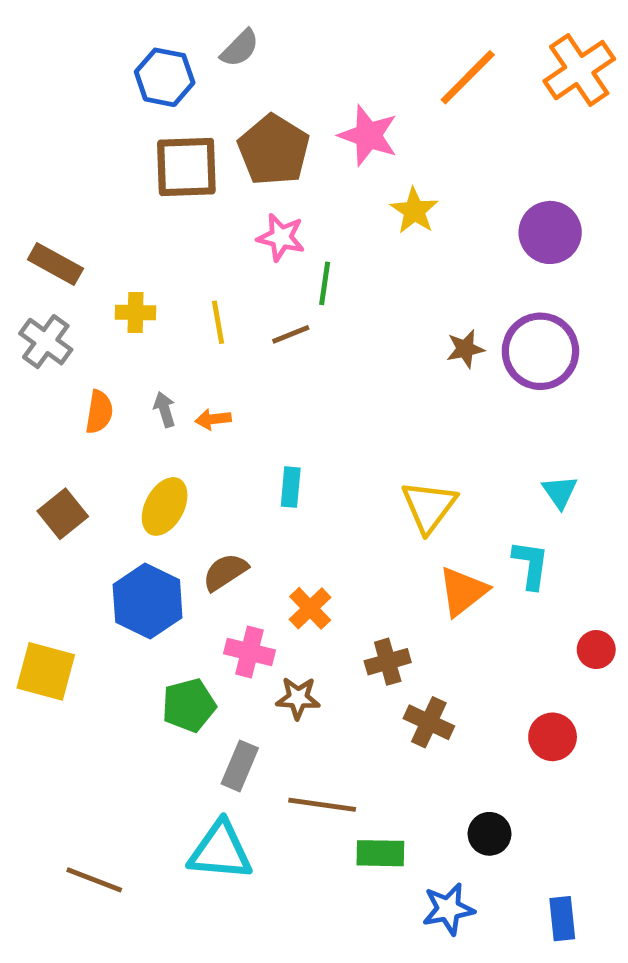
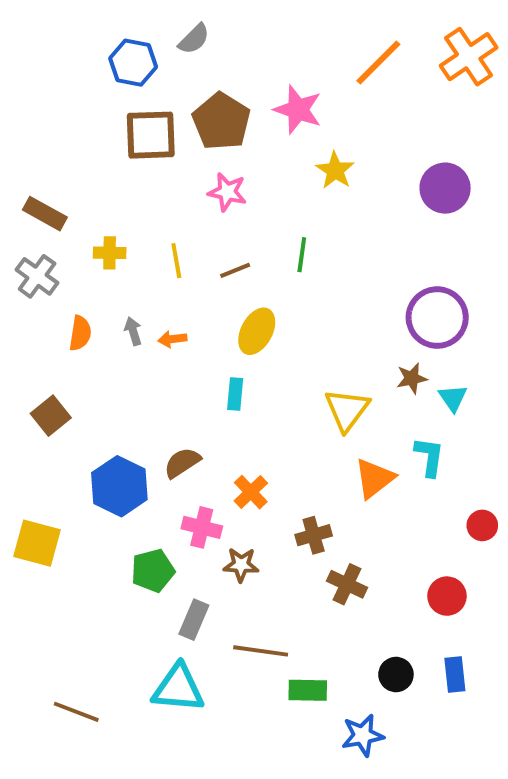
green line: (325, 283) -> (302, 255), moved
brown star: (465, 349) -> (412, 378), moved
purple circle: (540, 351) -> (437, 318), moved
yellow ellipse: (165, 506) -> (257, 331), moved
blue rectangle: (562, 919) -> (455, 675), moved

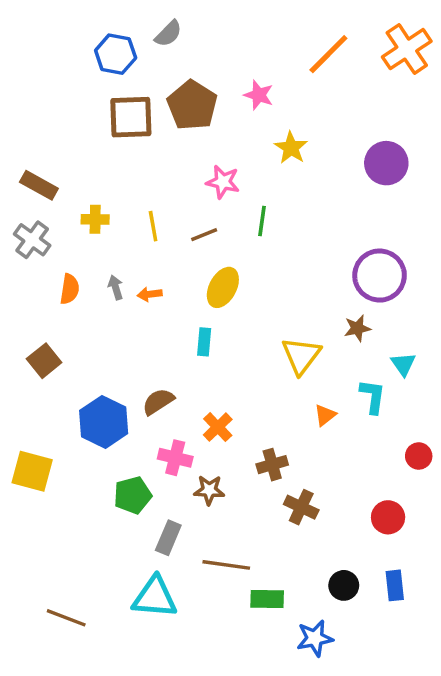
pink star: (298, 110) -> (259, 95), size x0.7
pink star: (227, 192) -> (223, 182), moved
cyan triangle: (453, 398) -> (403, 364), moved
orange triangle: (374, 478) -> (325, 415), size x0.6

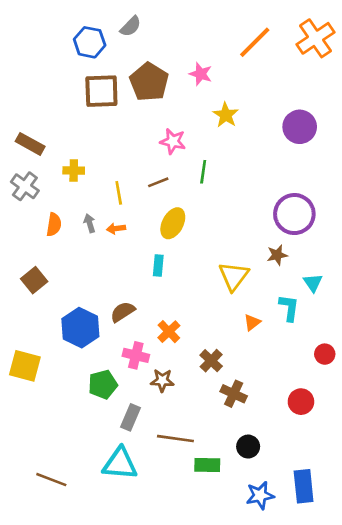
yellow line: (153, 226) -> (119, 193), moved
brown cross: (272, 465) -> (211, 361), turned -30
black circle: (344, 585) -> (248, 447), moved
blue rectangle: (395, 585) -> (304, 486), moved, size x1.4
blue star: (315, 638) -> (260, 495), moved

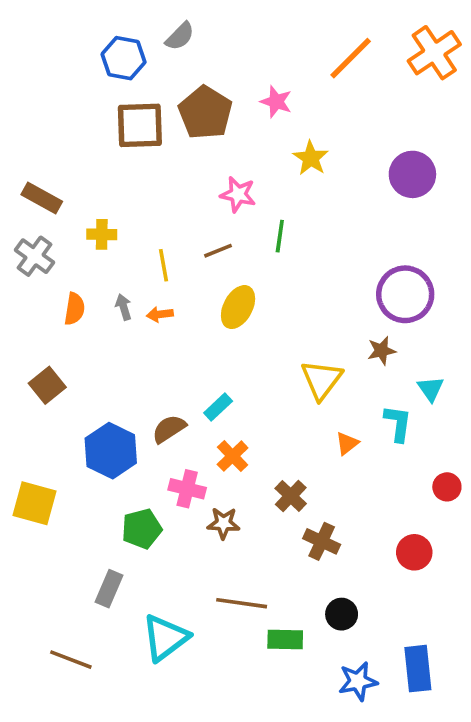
cyan rectangle: (158, 266) -> (218, 407), moved, turned 42
gray rectangle: (131, 417) -> (109, 589), moved
cyan triangle: (120, 464) -> (165, 638), turned -42

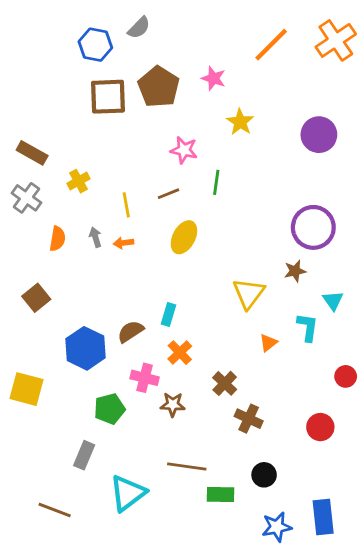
yellow cross: (102, 234) -> (78, 181), turned -30
cyan rectangle: (218, 407) -> (168, 315), turned -30

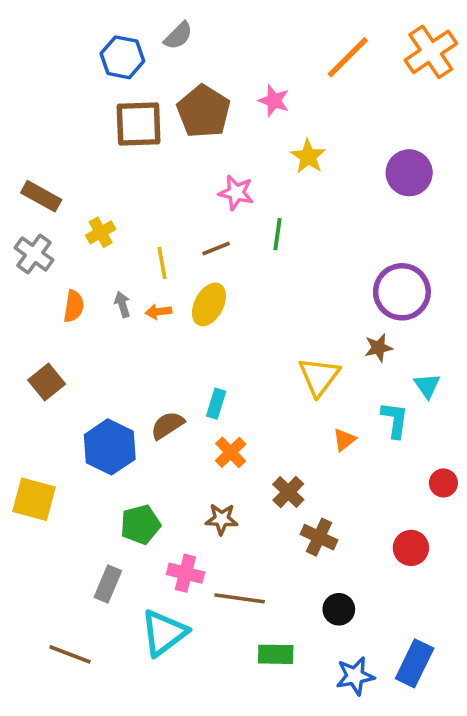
yellow ellipse: (184, 237) -> (209, 304), moved
pink cross: (145, 378) -> (185, 573), moved
green rectangle: (220, 495) -> (276, 654), moved
blue rectangle: (323, 517) -> (415, 663), turned 32

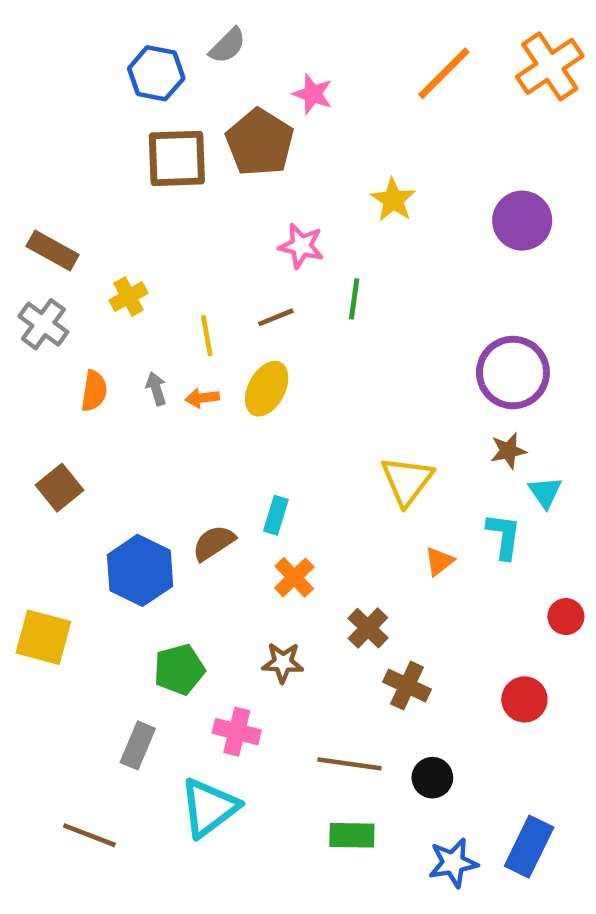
pink star: (274, 101) -> (313, 94), moved
brown star: (378, 348) -> (508, 451), moved
brown line: (240, 598) -> (350, 764), moved

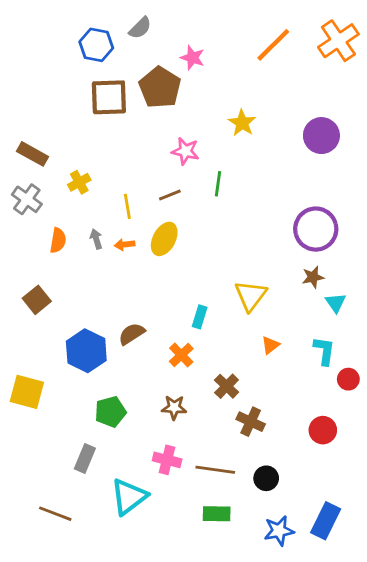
cyan rectangle: (276, 515) -> (200, 317), moved
cyan L-shape: (504, 536) -> (324, 351), moved
pink cross: (237, 732) -> (167, 460), moved

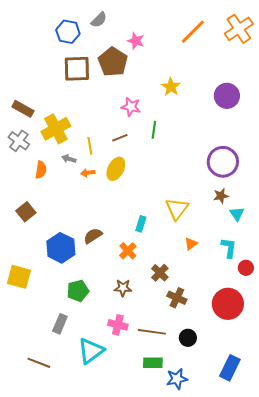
yellow cross: (79, 182) -> (56, 129), size x1.8
gray arrow: (96, 239) -> (69, 159), moved, turned -56
red circle: (323, 430) -> (228, 304), size x1.6
blue star: (279, 531) -> (177, 379), moved

